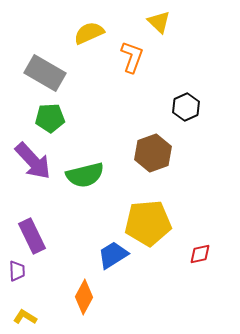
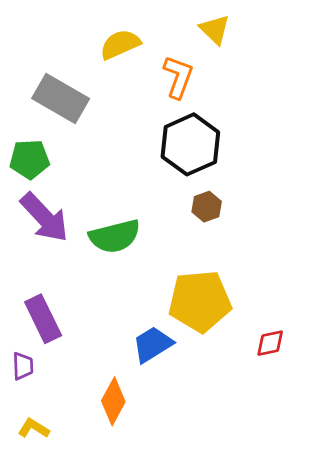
black hexagon: (186, 107) -> (190, 144), moved, size x1.6
green pentagon: (50, 118) -> (30, 159), moved
brown hexagon: (153, 153) -> (207, 207), size x0.6

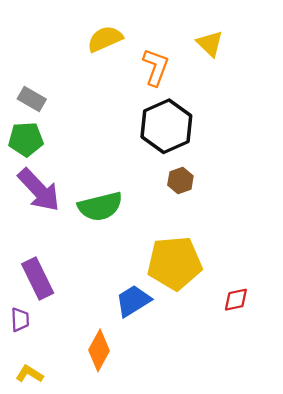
yellow triangle: (215, 30) -> (210, 44), moved
gray rectangle: (61, 98) -> (32, 99), moved, size x0.6

